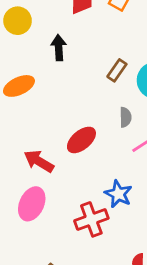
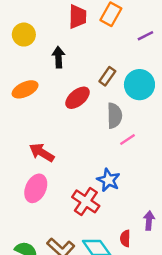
gray semicircle: (125, 117) -> (114, 116), size x1.5
red ellipse: (81, 140) -> (77, 98), moved
red cross: (91, 219) -> (86, 201), turned -36

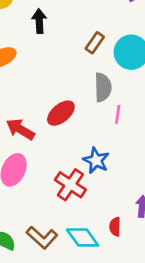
red ellipse: (77, 98) -> (61, 113), moved
pink line: (128, 139) -> (118, 114), turned -49

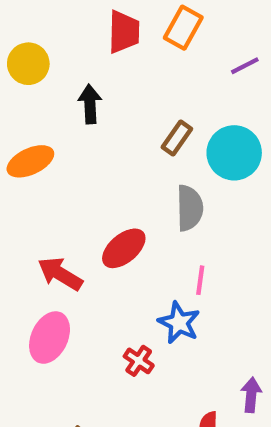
pink line: (118, 114) -> (200, 280), moved
red cross: (70, 185) -> (139, 361), size x0.6

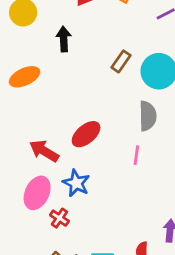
gray semicircle: (190, 208) -> (148, 116), moved
blue star: (179, 323) -> (76, 183), moved
red cross: (139, 361) -> (59, 218), moved

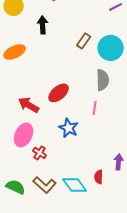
blue star: (76, 183) -> (69, 128), moved

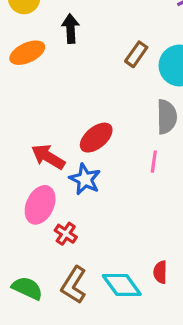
orange ellipse: (15, 52) -> (27, 53), moved
blue star: (69, 128) -> (85, 179), moved
brown L-shape: (45, 185) -> (74, 285), turned 80

